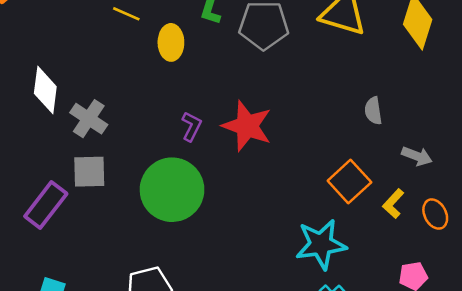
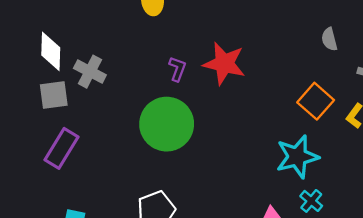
gray square: (89, 172) -> (54, 95), moved

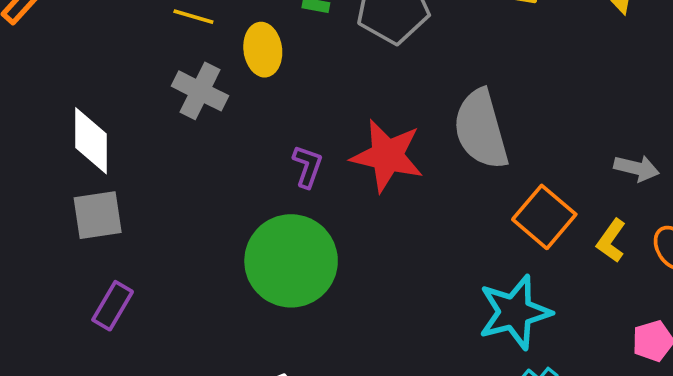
gray semicircle: (329, 39) -> (481, 129), moved, size x2.0
gray cross: (90, 72) -> (200, 91), moved
purple rectangle: (62, 148) -> (113, 306), size x0.7

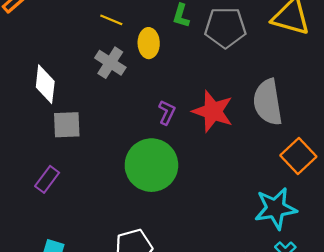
gray square: (98, 215) -> (67, 125), moved

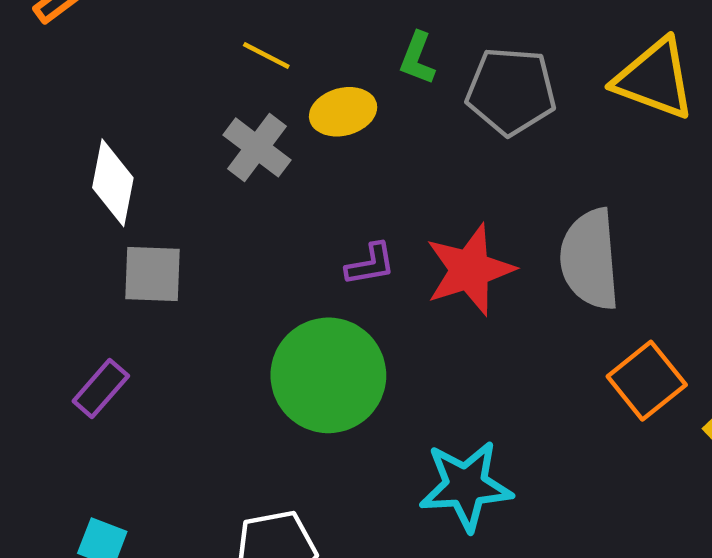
yellow ellipse: (149, 43) -> (343, 112), turned 72
red star: (213, 111) -> (470, 270), turned 30
purple L-shape: (167, 112) -> (370, 264), turned 50
cyan star: (276, 208) -> (466, 486), moved

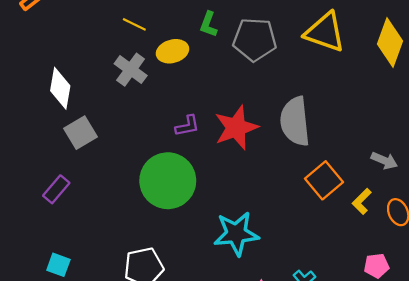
gray square: (153, 274) -> (81, 133), turned -32

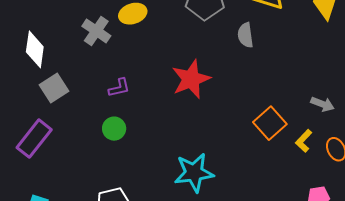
gray semicircle: (295, 121) -> (245, 35), moved, size x0.6
purple L-shape: (187, 126) -> (119, 88), moved
green circle: (168, 181) -> (114, 129), moved, size x0.5
purple rectangle: (56, 189) -> (34, 139), size x1.5

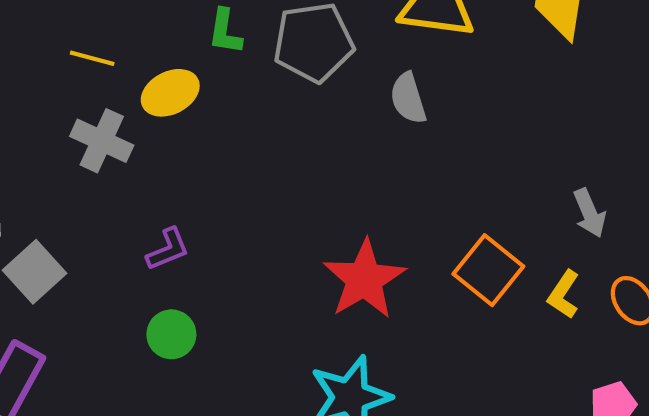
red star: (191, 79) -> (364, 279), moved
gray arrow: (322, 104) -> (589, 213), turned 55

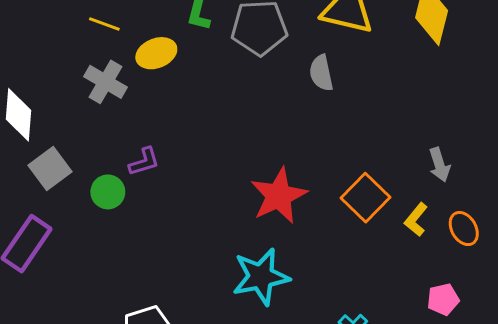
green circle: (171, 334) -> (108, 192), moved

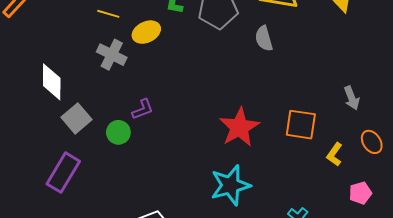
orange square: (365, 198) -> (301, 125), turned -32
yellow L-shape: (416, 220) -> (334, 154), moved

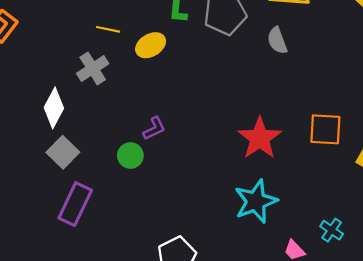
gray cross: (112, 55) -> (93, 68), moved, turned 36
white diamond: (52, 82) -> (54, 108), turned 33
gray square: (76, 118) -> (63, 152), moved

